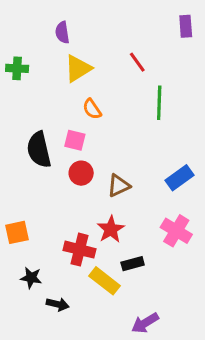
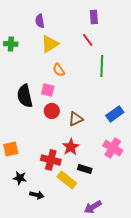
purple rectangle: (186, 26) -> (94, 17), moved
black rectangle: (133, 264) -> (85, 169), turned 32

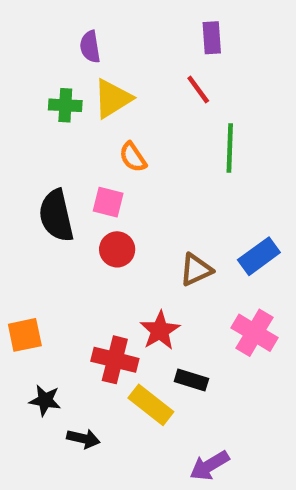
green cross: (11, 44) -> (65, 105), moved
brown triangle: (76, 119) -> (196, 270), moved

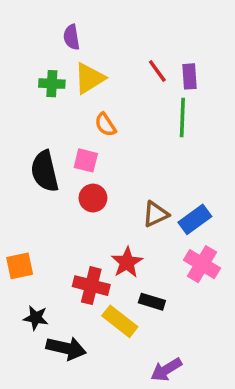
purple rectangle: (212, 38) -> (190, 76), moved
blue rectangle: (259, 256) -> (195, 219), moved
black arrow: (83, 439) -> (66, 348), size x1.5

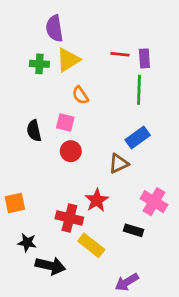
purple semicircle: (72, 37) -> (54, 28), size x1.4
red line: (157, 71) -> (120, 54), turned -48
black semicircle: (45, 171) -> (34, 131), size x0.7
blue rectangle: (195, 219) -> (138, 138), moved
black rectangle: (152, 302) -> (134, 230), moved

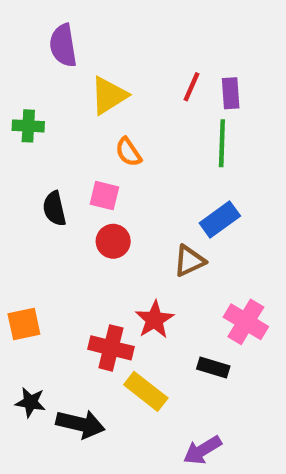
purple semicircle: (54, 28) -> (63, 45), moved
red line: (120, 54) -> (191, 87), turned -72
green cross: (39, 64) -> (28, 126), moved
black star: (27, 243) -> (30, 402), moved

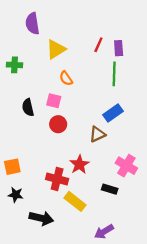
black star: (30, 402) -> (16, 195), moved

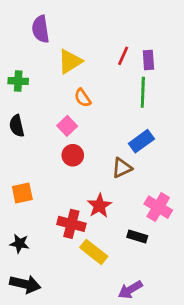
pink square: (54, 101) -> (67, 126), turned 32
black semicircle: (28, 107) -> (17, 126), moved
orange square: (12, 167) -> (22, 193), moved
black arrow: (41, 218) -> (25, 284), moved

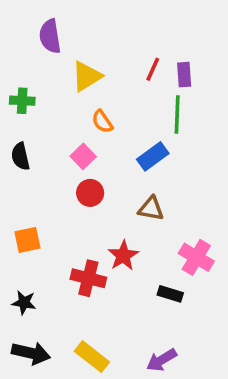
blue rectangle: (141, 141) -> (153, 156), moved
brown triangle: (122, 168) -> (151, 209), turned 35
yellow rectangle: (94, 252) -> (92, 357), moved

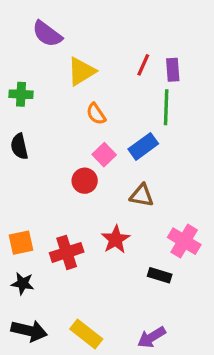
purple semicircle: (50, 36) -> (47, 34), turned -44
pink square: (83, 156) -> (104, 155), moved
orange square: (27, 240) -> (21, 243), moved
red cross: (88, 278) -> (67, 252), moved, turned -32

